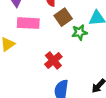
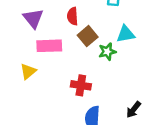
red cross: (53, 61) -> (81, 85), turned -36

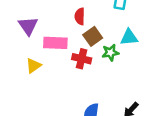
purple triangle: (33, 18) -> (28, 26), moved
red cross: (81, 85) -> (82, 59), moved

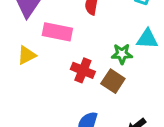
brown square: (93, 36) -> (113, 81), moved, turned -30
red cross: (82, 59) -> (83, 70), moved

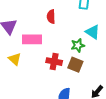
cyan triangle: (147, 39) -> (93, 32), turned 42
yellow triangle: (27, 55) -> (15, 59), turned -40

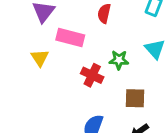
green star: (78, 45) -> (119, 60), moved
brown square: (75, 65) -> (135, 98), moved, turned -35

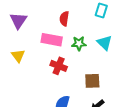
pink rectangle: (70, 37) -> (52, 40), moved
green star: (119, 60) -> (79, 43), moved

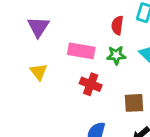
red semicircle: (64, 19) -> (117, 25), moved

